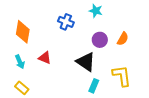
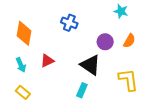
cyan star: (96, 11) -> (121, 11), moved
red triangle: (45, 58) -> (47, 61), turned -48
cyan rectangle: (94, 86) -> (82, 90), moved

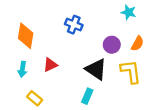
cyan arrow: (21, 65) -> (22, 69), turned 32
yellow L-shape: (128, 80) -> (131, 72), moved
yellow rectangle: (23, 92) -> (35, 98), moved

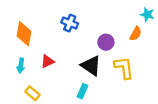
cyan star: (129, 12) -> (147, 15), moved
orange semicircle: (137, 44) -> (136, 34), moved

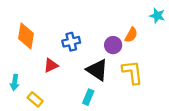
blue cross: (70, 23) -> (71, 42), moved, turned -35
orange semicircle: (136, 34) -> (131, 35), moved
cyan arrow: (21, 66) -> (15, 82), moved

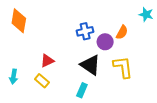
orange diamond: (26, 36) -> (19, 21), moved
blue cross: (71, 42) -> (85, 31), moved
yellow rectangle: (35, 99) -> (42, 81), moved

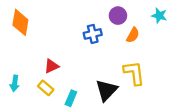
purple circle: (105, 42) -> (118, 16), moved
black triangle: (90, 65) -> (106, 90), moved, turned 40
cyan rectangle: (82, 90) -> (71, 98), moved

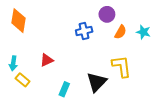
cyan star: (159, 16) -> (143, 32), moved
cyan arrow: (15, 83) -> (13, 63), moved
yellow rectangle: (46, 88) -> (23, 80), moved

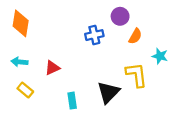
cyan star: (143, 32) -> (160, 56), moved
cyan arrow: (13, 63) -> (19, 62), moved, turned 88
cyan rectangle: (64, 89) -> (72, 101), turned -32

